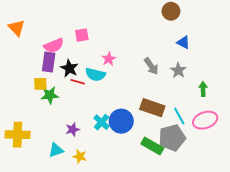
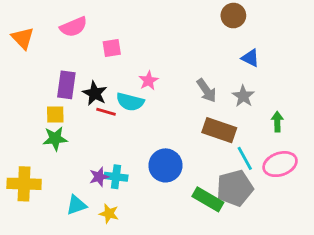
pink semicircle: (54, 45) -> (74, 27), moved
green star: (50, 95) -> (55, 139), moved
brown rectangle: (152, 108) -> (219, 130), moved
cyan cross: (102, 122) -> (116, 177), moved, turned -35

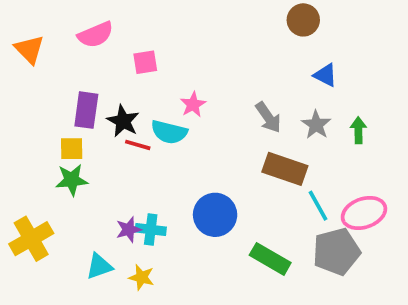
green arrow: (277, 122) -> (358, 130), moved
yellow cross: (24, 184) -> (31, 239), turned -32
gray pentagon: (235, 188) -> (336, 252), moved

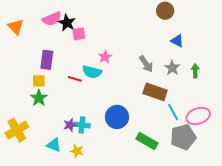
black star: (123, 121) -> (67, 23), moved
green star: (72, 180) -> (39, 98), turned -30
cyan triangle: (99, 266) -> (54, 145), turned 42

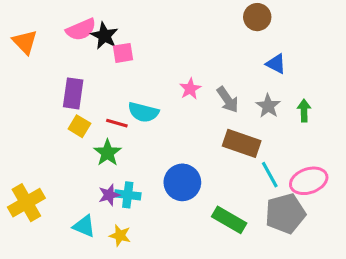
pink star: (105, 57) -> (190, 89), moved
yellow square: (39, 81) -> (79, 126), moved, turned 32
green star: (39, 98) -> (107, 153), moved

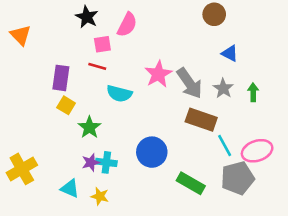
pink semicircle: (81, 30) -> (127, 25), moved, turned -40
black star: (104, 36) -> (87, 17), moved
pink star: (190, 89) -> (158, 74), size x1.5
gray arrow: (228, 100) -> (189, 83), size x1.4
red line: (117, 123) -> (97, 66), moved

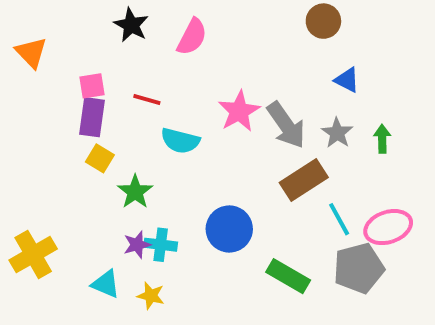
pink square: (102, 44) -> (92, 86), moved
brown rectangle: (201, 120) -> (304, 180), turned -52

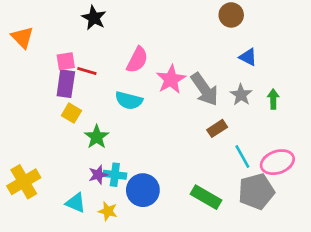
pink semicircle: (192, 37) -> (137, 60), moved
red line: (147, 100) -> (87, 71), moved
brown rectangle: (304, 180) -> (217, 128), size x0.6
blue circle: (229, 229) -> (143, 190), moved

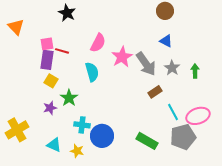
blue triangle: (248, 57) -> (166, 41), moved
cyan semicircle: (129, 100) -> (92, 72), turned -120
purple star: (98, 175) -> (50, 108), moved

